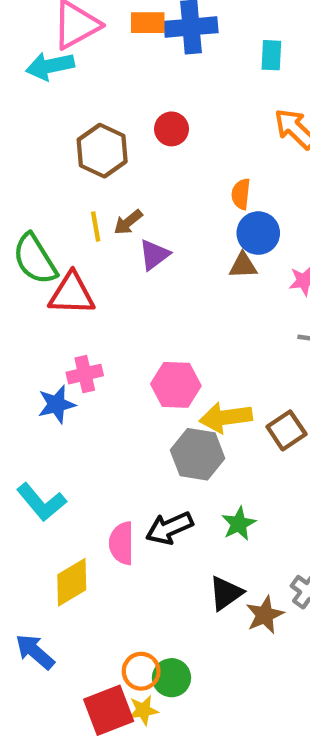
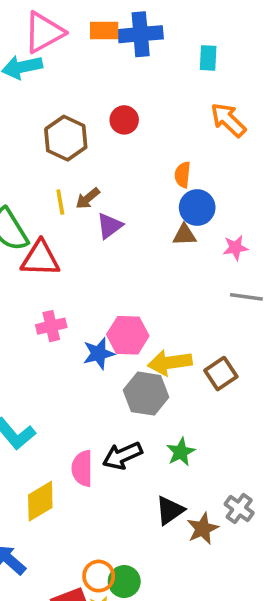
blue star: (57, 404) -> (99, 353), moved

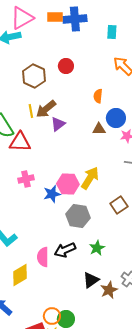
brown arrow: (88, 198) -> (46, 109), size x1.5
blue circle: (197, 208) -> (116, 118), moved
yellow arrow: (170, 363) -> (90, 178), moved, turned 130

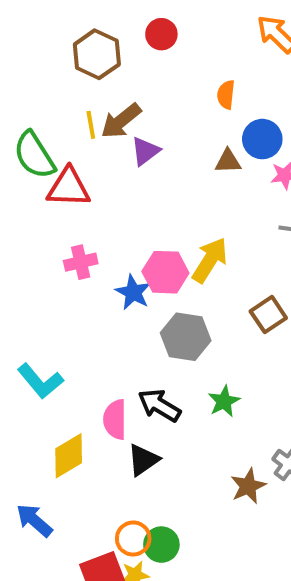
blue star: (52, 194) -> (133, 292), turned -30
black arrow: (65, 250) -> (159, 405), turned 55
black triangle: (91, 280) -> (143, 460), moved

